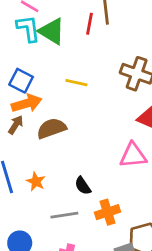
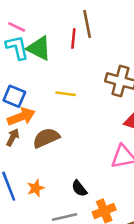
orange star: (36, 181) -> (36, 188), turned 30

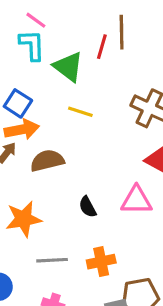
green triangle: (39, 48) -> (68, 67), moved
orange star: (36, 188) -> (24, 219), size x1.6
black semicircle: (79, 188) -> (88, 207), moved

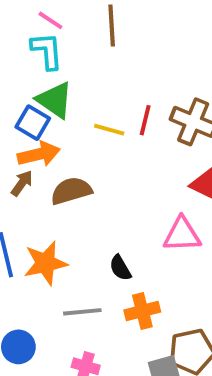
brown line: (122, 32) -> (112, 26), moved
red line: (102, 47) -> (145, 120), moved
green triangle: (68, 67) -> (55, 100), moved
black semicircle: (88, 207) -> (120, 268), moved

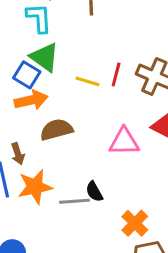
brown arrow: (22, 183) -> (18, 154), moved, turned 125
pink triangle: (182, 235) -> (124, 142), moved
orange cross: (142, 311) -> (135, 223), moved, turned -32
gray line: (82, 312) -> (75, 201), moved

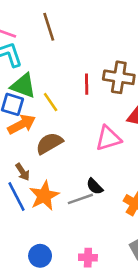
yellow line: (87, 81) -> (51, 102), moved, turned 54

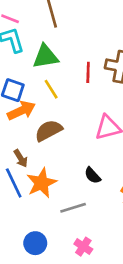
green triangle: (23, 86) -> (45, 57), moved, turned -32
gray line: (80, 199) -> (73, 208), moved
pink cross: (88, 258) -> (83, 247), turned 30

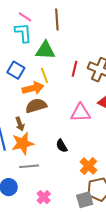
orange arrow: (21, 111) -> (33, 88), moved
brown arrow: (21, 158) -> (20, 124), moved
gray line: (73, 208) -> (29, 166), moved

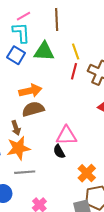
pink line: (25, 17) -> (23, 16), turned -64
blue square: (16, 70) -> (16, 55), moved
yellow line: (44, 75) -> (76, 52), moved
pink triangle: (81, 113) -> (66, 136), moved

